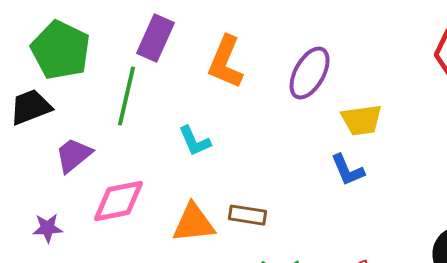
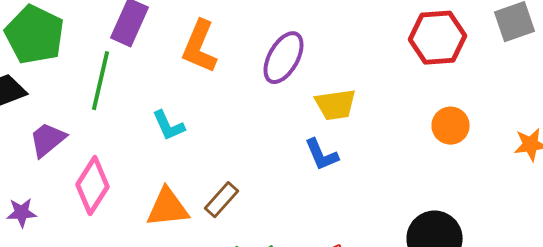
pink diamond: (119, 201) -> (92, 186), turned -46
brown rectangle: (248, 215) -> (222, 200), turned -57

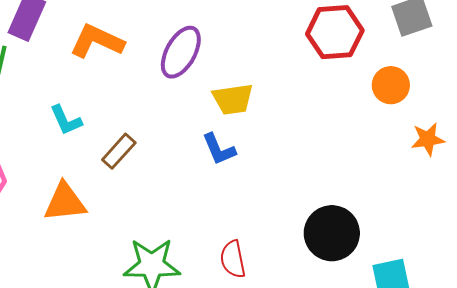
orange L-shape: (200, 47) -> (97, 41), turned 92
orange circle: (450, 126) -> (391, 85), moved
brown rectangle: (222, 200) -> (119, 151), moved

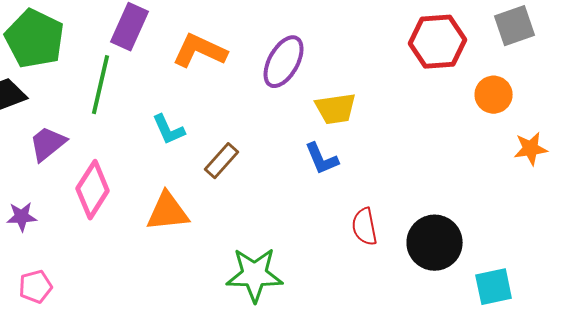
red semicircle: (233, 259) -> (365, 227), moved

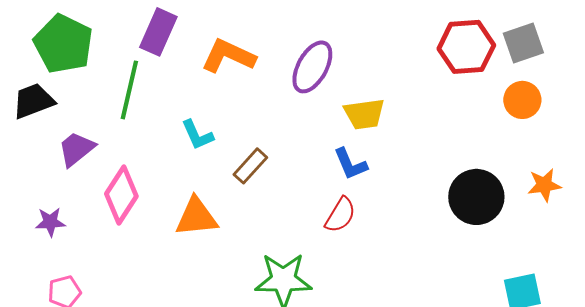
gray square: (515, 26) -> (523, 43), moved
orange star: (531, 149) -> (544, 185), moved
red semicircle: (365, 227) -> (340, 215), moved, turned -138
black circle: (435, 243) -> (476, 197), moved

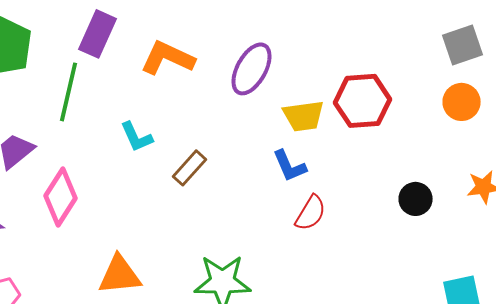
red hexagon: (466, 47) -> (362, 101), moved
black circle: (476, 197) -> (416, 199), size x0.6
red semicircle: (340, 215) -> (310, 213), moved
orange triangle: (196, 217) -> (120, 275), moved

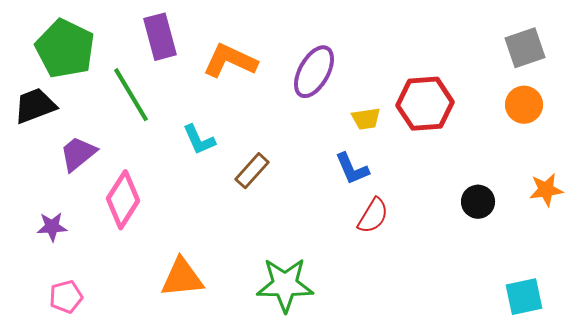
purple rectangle: (98, 34) -> (160, 37), turned -39
green line: (68, 92) -> (131, 95), turned -44
yellow trapezoid: (304, 116) -> (366, 119), size x0.7

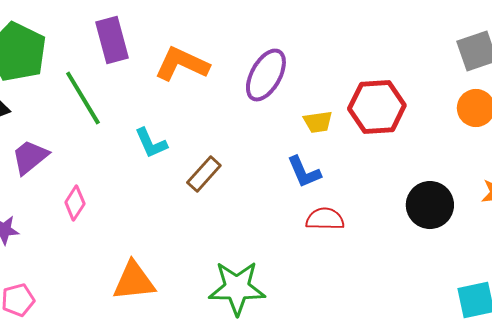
pink diamond: (123, 200) -> (75, 203), size x0.6
black circle: (478, 202) -> (430, 205), size x1.4
red semicircle: (373, 216) -> (325, 219), turned -120

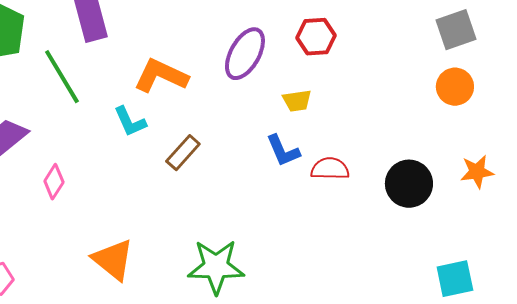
orange L-shape: (182, 64) -> (161, 76), moved
red hexagon: (377, 107) -> (316, 37), moved, size x0.7
red semicircle: (325, 219) -> (330, 169), moved
orange triangle: (134, 281) -> (113, 260), turned 45

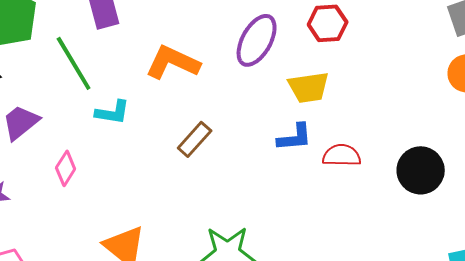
yellow trapezoid: (297, 101) -> (309, 87), size x1.4
cyan L-shape: (130, 122) -> (113, 112), moved, turned -57
blue L-shape: (283, 151) -> (295, 137), turned -72

